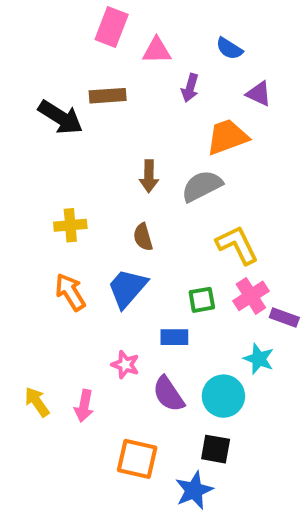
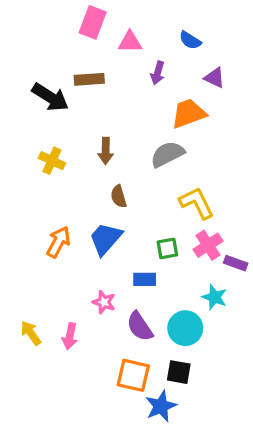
brown arrow: (149, 176) -> (106, 151), moved
yellow cross: (70, 225) -> (52, 161), moved, turned 30
orange arrow: (70, 292) -> (58, 242), turned 60
orange square: (137, 459) -> (133, 375), moved

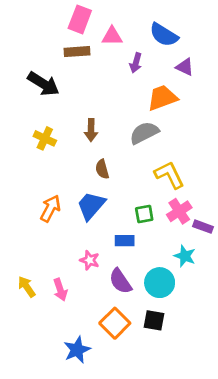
blue semicircle: (190, 40) -> (164, 35), size x1.5
brown rectangle: (89, 79) -> (77, 52), moved
pink arrow: (70, 336) -> (60, 290), turned -30
orange square: (133, 375) -> (115, 323), turned 32
blue star: (161, 406) -> (77, 350), moved

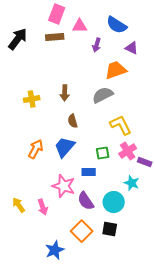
black arrow: (43, 84) -> (18, 39), moved, turned -85
yellow cross: (45, 138) -> (32, 99), turned -35
pink star: (90, 260) -> (64, 186), size x1.6

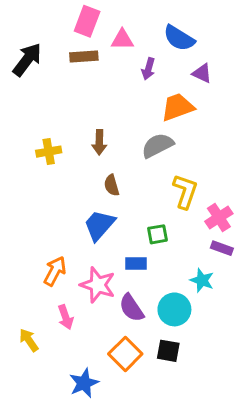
yellow L-shape: (121, 125) -> (185, 191), turned 45
orange arrow: (36, 149) -> (55, 271), moved
pink cross: (128, 151) -> (219, 217), moved
yellow arrow: (19, 205) -> (29, 340), moved

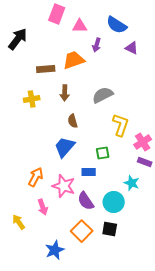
brown rectangle: (84, 56) -> (46, 69), moved
orange trapezoid: (177, 107) -> (74, 60), moved

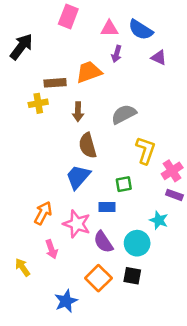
pink triangle: (80, 26) -> (109, 29), moved
yellow cross: (32, 99) -> (38, 103), moved
brown semicircle: (73, 121) -> (88, 146), size x1.5

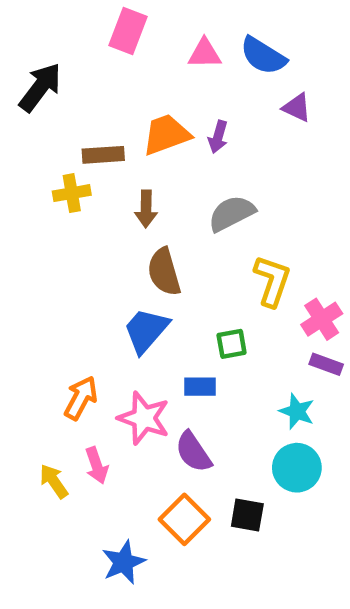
purple arrow: (117, 54) -> (218, 137), moved
cyan circle: (137, 243) -> (297, 468), moved
yellow arrow: (23, 267) -> (54, 481), moved

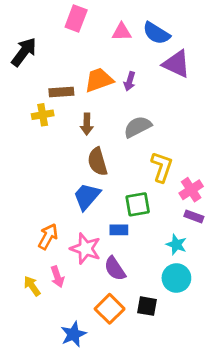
purple triangle: (297, 108) -> (176, 64), size x1.6
green square: (232, 344) -> (138, 204), size x1.4

